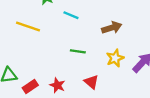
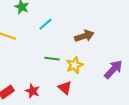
cyan line: (71, 15) -> (45, 24), turned -64
yellow star: (115, 58) -> (75, 65), moved

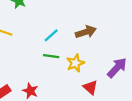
cyan line: (45, 24) -> (51, 35), moved
red triangle: (65, 88) -> (90, 87), moved

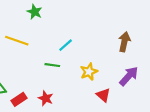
brown arrow: (86, 32) -> (124, 42), moved, turned -60
green line: (51, 56) -> (52, 65), moved

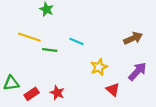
brown arrow: (124, 42) -> (133, 38), turned 54
cyan line: (66, 45) -> (76, 41), turned 64
green line: (52, 65) -> (50, 50), moved

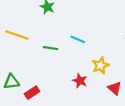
yellow line: (29, 37) -> (17, 35), moved
red star: (57, 93) -> (80, 81), moved

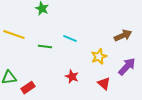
yellow star: (101, 65) -> (99, 57), moved

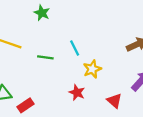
cyan line: (70, 39) -> (75, 48), turned 40
yellow star: (99, 57) -> (92, 69), moved

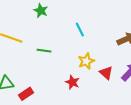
cyan line: (75, 48) -> (80, 30), moved
red triangle: (114, 101) -> (106, 73), moved

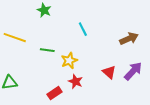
yellow star: (86, 61) -> (69, 61), moved
red rectangle: (26, 94) -> (55, 93), moved

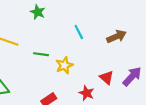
brown arrow: (129, 39) -> (117, 36), moved
red star: (76, 82) -> (87, 93), moved

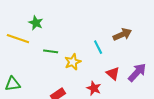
green star: (38, 12) -> (36, 23), moved
cyan line: (79, 32) -> (98, 47), moved

